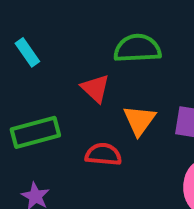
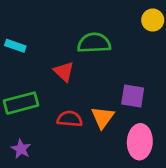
cyan rectangle: (27, 52) -> (15, 46), turned -36
orange triangle: (139, 120) -> (103, 117), moved

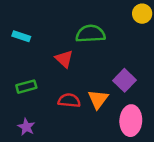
purple square: (133, 96) -> (124, 80), turned 35
green rectangle: (21, 103) -> (26, 87), size x0.7

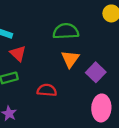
red triangle: (64, 59) -> (18, 53), moved
orange triangle: (98, 99) -> (70, 59), moved

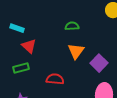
green semicircle: (66, 31) -> (72, 26), size x0.6

